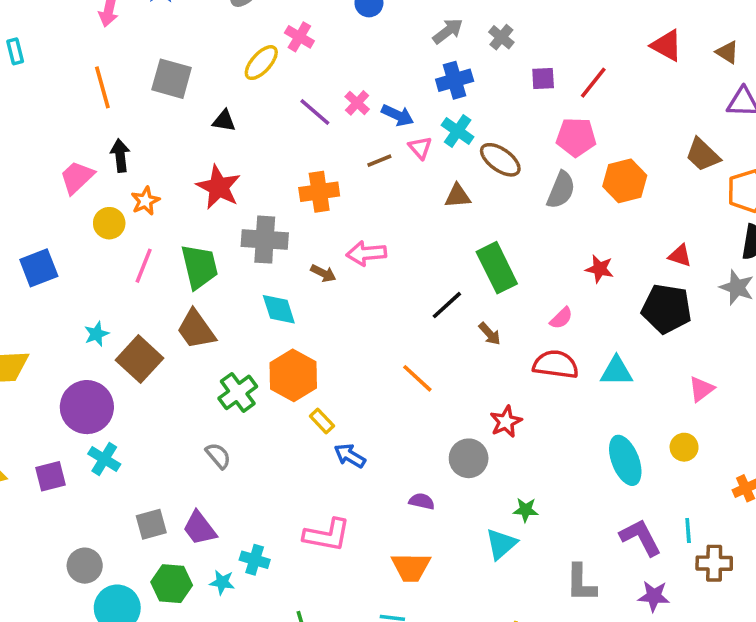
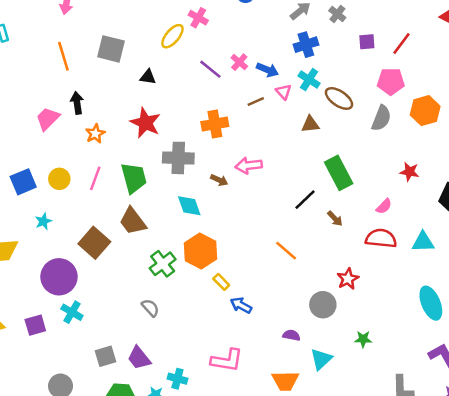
yellow circle: (109, 223) -> (59, 179), moved
cyan star: (96, 334) -> (43, 221), moved
cyan triangle: (501, 544) -> (321, 359), moved

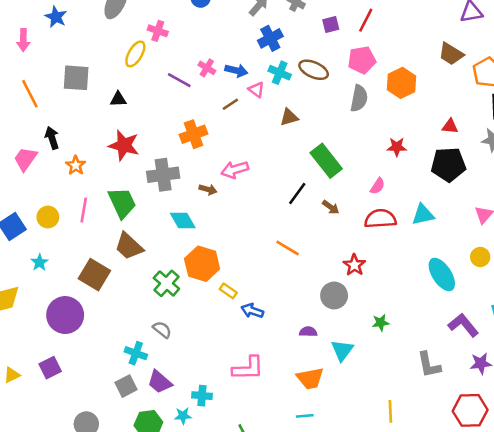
brown ellipse: (339, 98) -> (314, 70), moved
cyan cross: (72, 312) -> (136, 353), moved

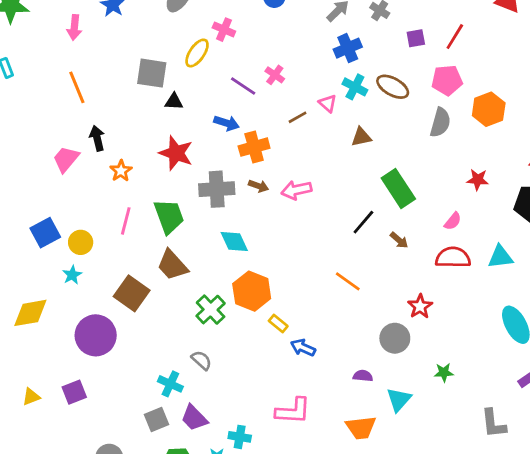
blue arrow: (236, 71) -> (227, 123), moved
gray square: (76, 78) -> (152, 73), moved
brown arrow: (208, 189) -> (258, 186), moved
yellow circle: (48, 217) -> (81, 242), moved

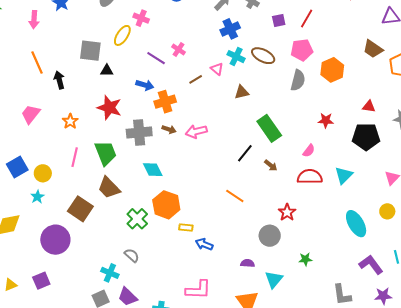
black arrow: (97, 138) -> (59, 80), moved
cyan triangle: (500, 257) -> (344, 175), turned -36
yellow rectangle: (278, 324) -> (186, 227), turned -32

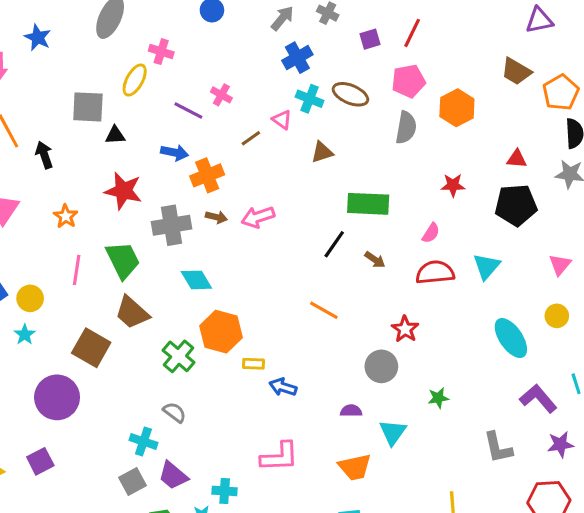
green rectangle: (269, 128) -> (368, 204), turned -48

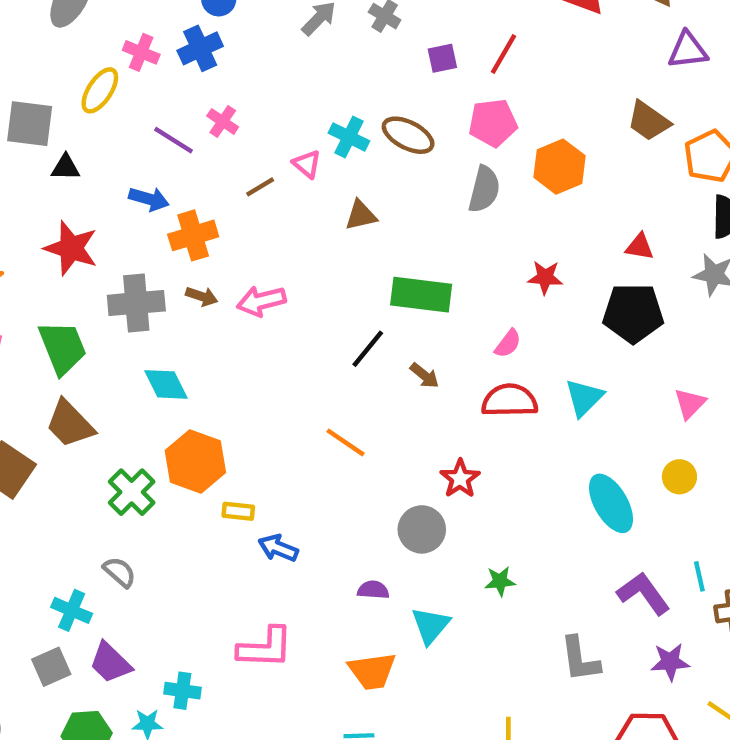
blue cross: (297, 58) -> (200, 48), moved

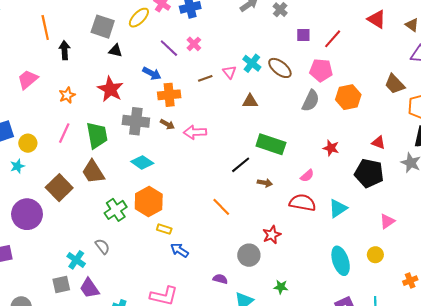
brown arrow: (424, 376) -> (265, 183), turned -40
cyan diamond: (166, 384) -> (142, 162), turned -40

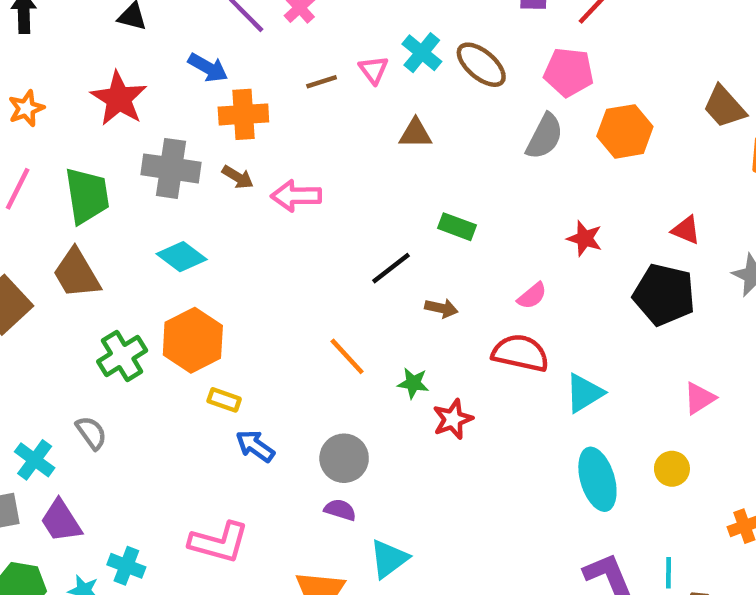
green rectangle: (271, 144) -> (457, 227), size x0.6
cyan triangle: (338, 208) -> (584, 393), moved
gray circle: (249, 255) -> (344, 458), moved
green star: (281, 287) -> (413, 383), moved

